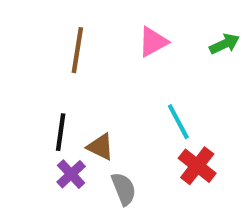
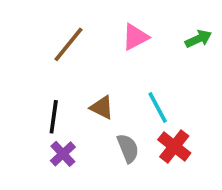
brown line: (77, 50) -> (69, 44), turned 30
brown triangle: (101, 147) -> (102, 107), moved
gray semicircle: (124, 189) -> (128, 148), moved

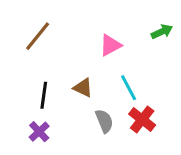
pink triangle: (135, 37) -> (110, 45), moved
brown line: (69, 44) -> (38, 36), moved
purple cross: (63, 154) -> (39, 132), moved

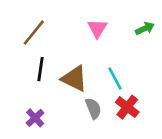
pink triangle: (110, 45) -> (97, 28), moved, turned -30
brown triangle: (83, 88) -> (74, 79), size x1.5
black line: (44, 95) -> (40, 69), moved

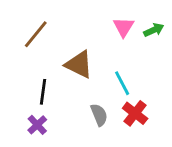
pink triangle: (97, 28) -> (124, 27), moved
black line: (40, 69) -> (43, 92), moved
brown triangle: (74, 79) -> (79, 64), moved

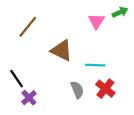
green arrow: (154, 30) -> (120, 12), moved
cyan line: (122, 83) -> (95, 65), turned -60
black line: (43, 92) -> (17, 79), moved, turned -42

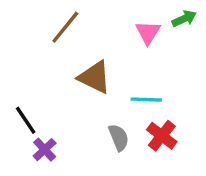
brown line: (28, 27) -> (65, 27), moved

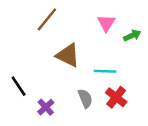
green arrow: (184, 19) -> (132, 35), moved
purple cross: (45, 150) -> (46, 107), moved

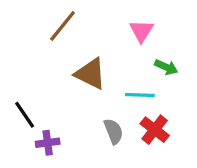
green arrow: (132, 35) -> (166, 67), moved, turned 49
purple cross: (46, 107) -> (48, 143), moved, turned 35

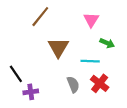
brown triangle: (90, 74) -> (58, 47), turned 35

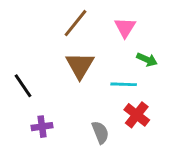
brown line: (40, 17) -> (75, 23), moved
black line: (16, 74) -> (23, 86), moved
gray semicircle: (73, 84) -> (100, 132), moved

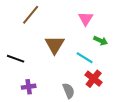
brown line: (75, 23) -> (31, 15), moved
cyan line: (124, 84) -> (85, 58), turned 30
black line: (23, 86) -> (16, 59), turned -36

